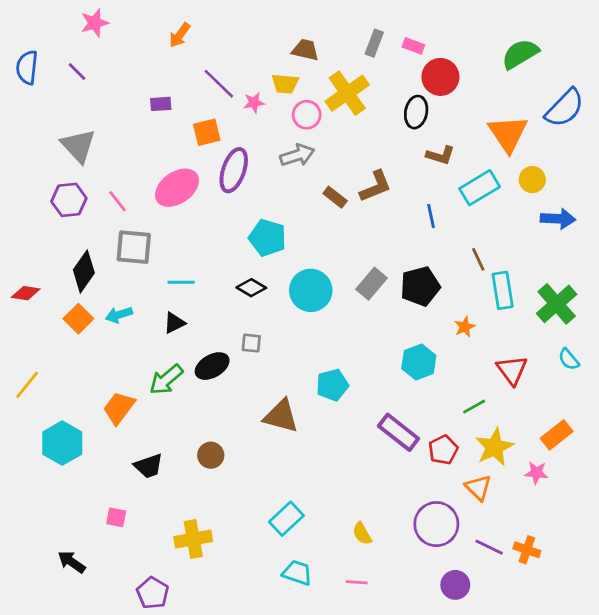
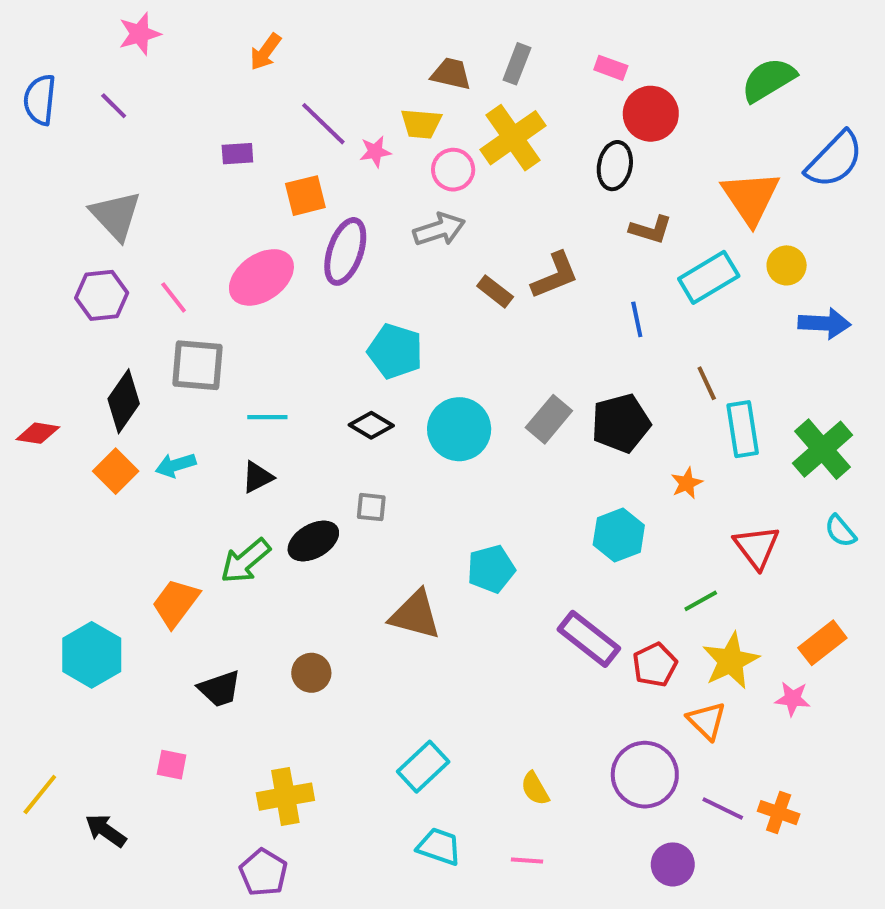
gray rectangle: (374, 43) -> (517, 64), moved
yellow line: (27, 385) -> (40, 795), moved
purple pentagon: (153, 593) -> (263, 872), moved

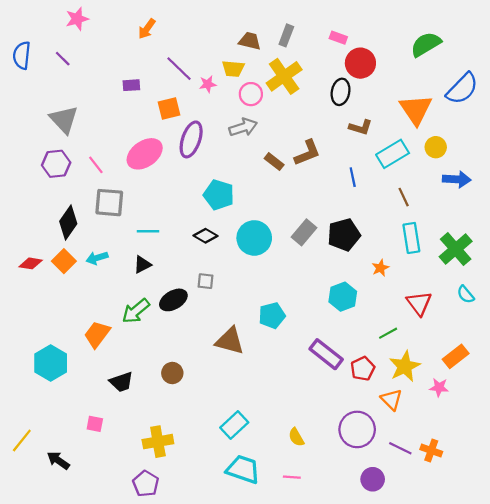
brown line: (707, 383) -> (404, 197), moved
red diamond: (38, 433) -> (31, 263), moved
cyan trapezoid: (439, 846) -> (243, 469), size x1.4

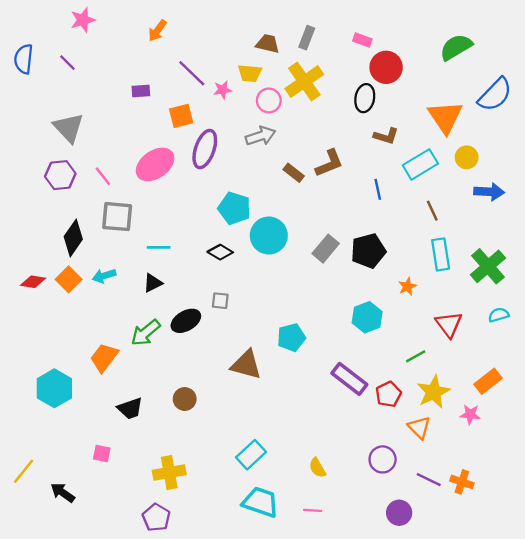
cyan circle: (254, 238) -> (269, 236), moved
cyan semicircle: (466, 294) -> (499, 315), turned 114
purple circle: (357, 429) -> (383, 459), size x0.7

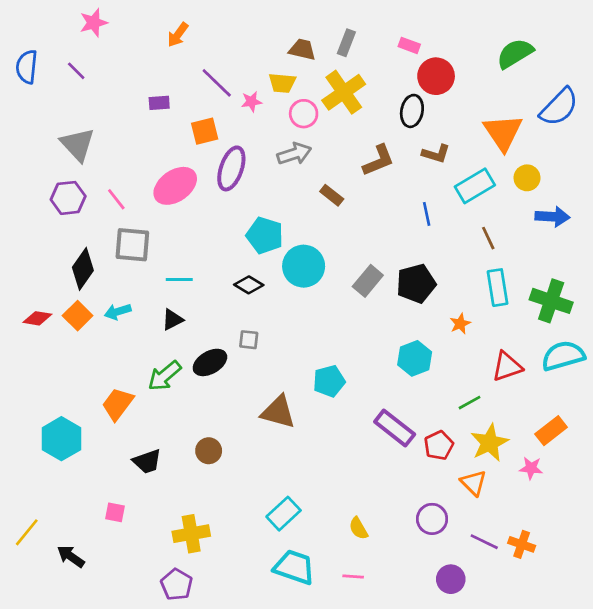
brown L-shape: (329, 163) -> (379, 160), moved
green cross: (488, 266) -> (551, 301), turned -30
cyan semicircle: (499, 315) -> (563, 356), size x1.8
red triangle: (449, 324) -> (507, 366), turned 48

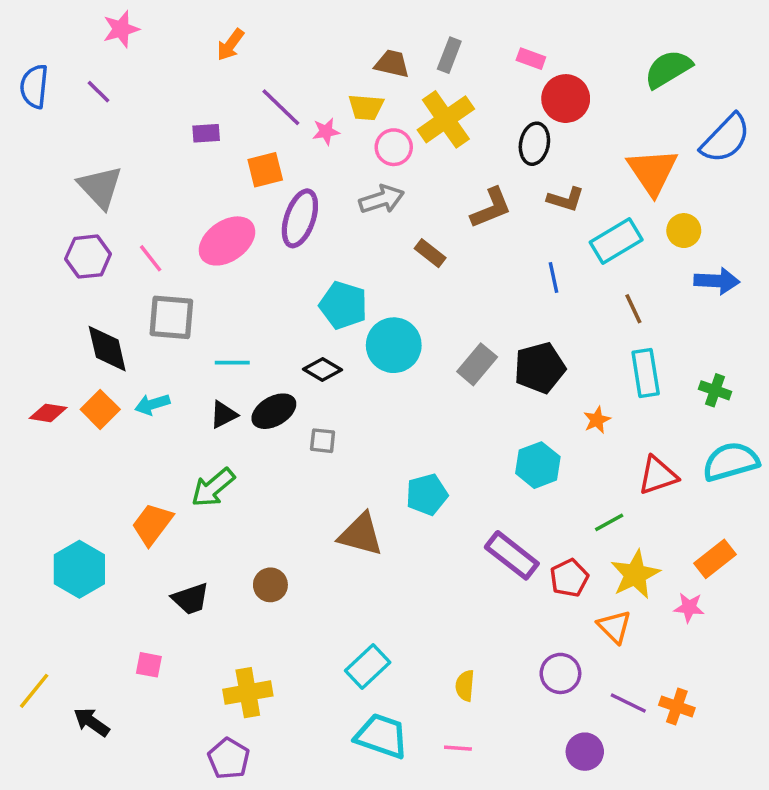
black diamond: (83, 269) -> (107, 349), turned -48
green cross: (551, 301) -> (715, 390), size x0.6
black ellipse: (210, 362) -> (274, 411), moved
yellow semicircle: (358, 528) -> (465, 686), turned 35

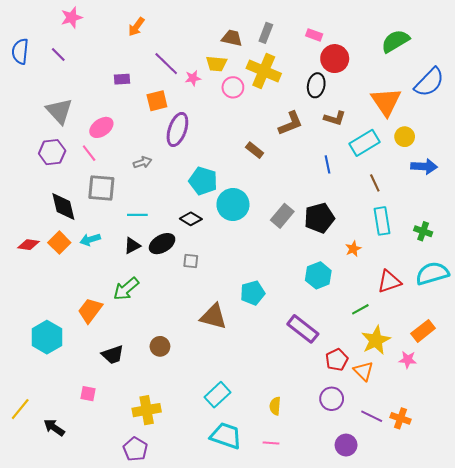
yellow cross: (446, 119) -> (264, 71), turned -32
gray arrow: (382, 199) -> (143, 162), moved, size x0.7
pink ellipse: (227, 241) -> (101, 127), moved, size x0.7
red pentagon: (569, 578) -> (337, 360), moved

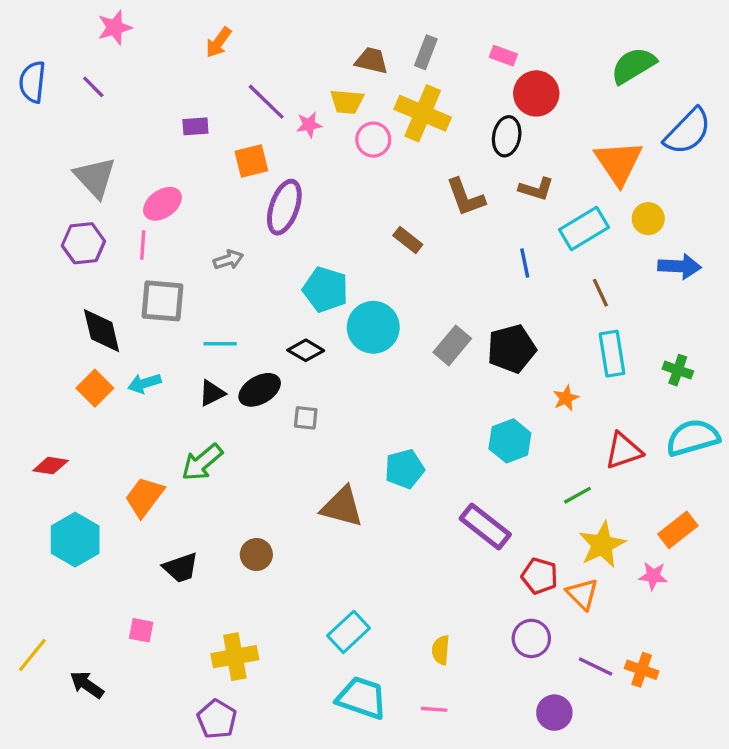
brown L-shape: (291, 123) -> (465, 197), turned 92
pink line: (89, 153) -> (143, 245), turned 42
red diamond: (28, 245) -> (51, 466), moved
red pentagon: (337, 360) -> (540, 576), turned -30

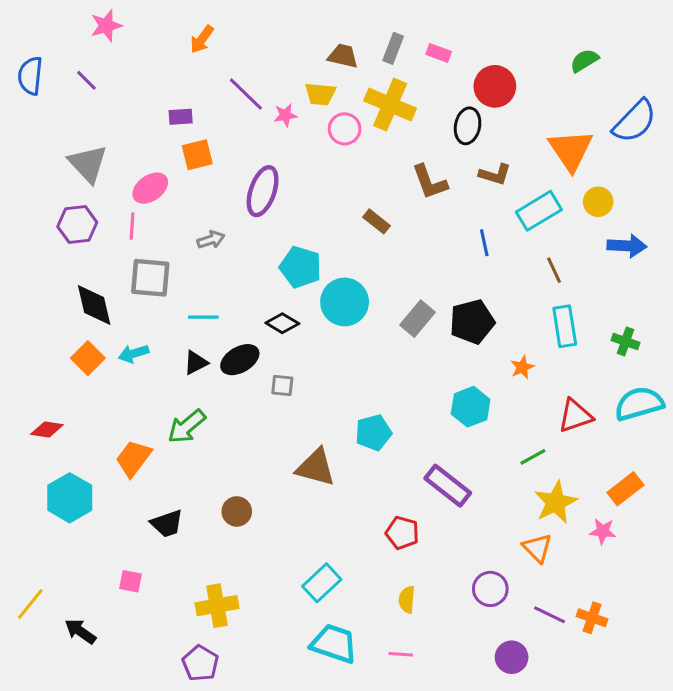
pink rectangle: (503, 56) -> (439, 53), moved
green semicircle: (633, 65) -> (584, 61), size x0.7
orange square: (251, 161) -> (197, 155), moved
red pentagon: (540, 576) -> (402, 533), moved

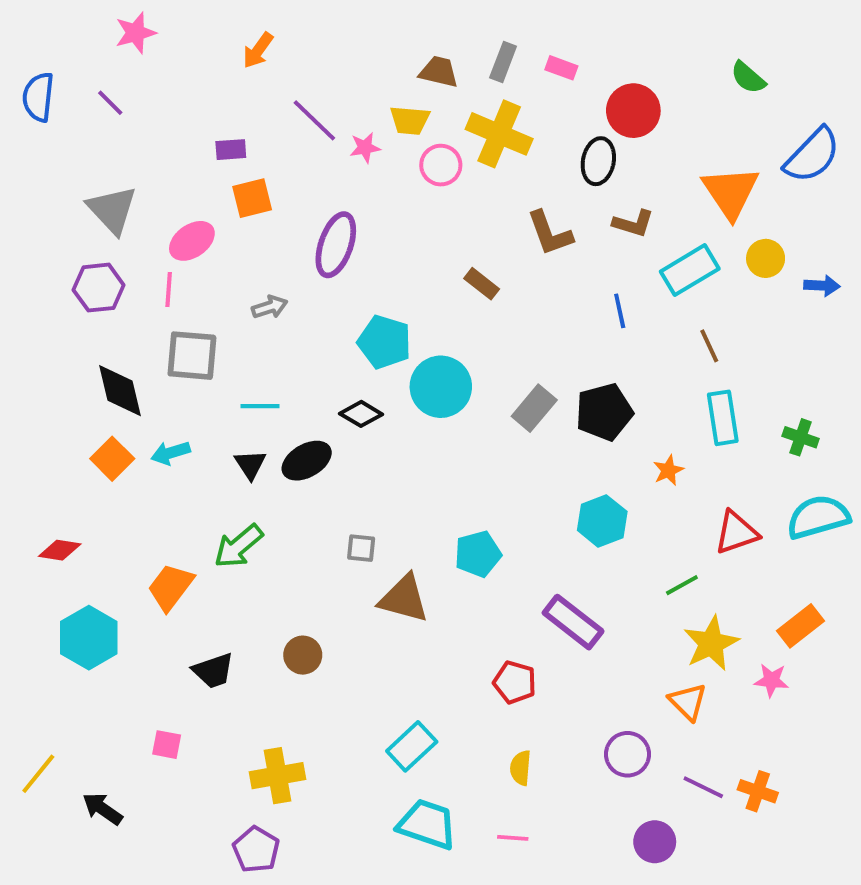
green semicircle: (584, 61) -> (748, 78), turned -108
blue arrow: (627, 246) -> (822, 286), moved, size x0.7
black triangle: (196, 363) -> (250, 465), turned -36
gray square: (282, 385) -> (361, 548), moved

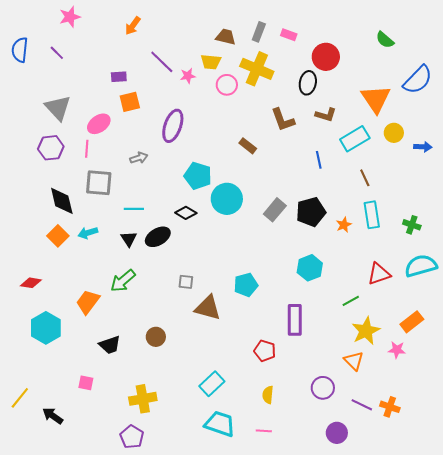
orange star: (668, 470) -> (344, 225), moved
purple rectangle: (573, 622) -> (295, 320), turned 52

